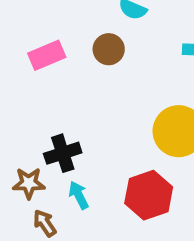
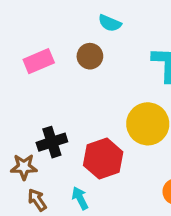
cyan arrow: (79, 195) -> (80, 198), moved
red hexagon: (149, 195) -> (103, 159), moved

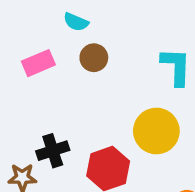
cyan semicircle: (110, 23) -> (76, 22), moved

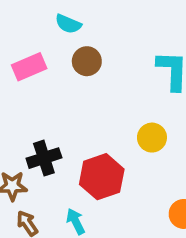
yellow circle: (156, 131) -> (152, 138), size x0.6

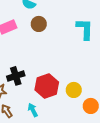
yellow circle: (152, 138) -> (74, 90), moved

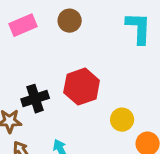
red hexagon: (47, 86) -> (82, 87), moved

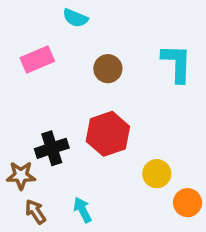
brown circle: (70, 21) -> (108, 69), moved

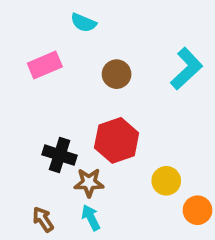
cyan L-shape: (177, 63) -> (186, 69), turned 45
black cross: (52, 148) -> (60, 155), turned 36
brown star: (21, 175) -> (89, 183), moved

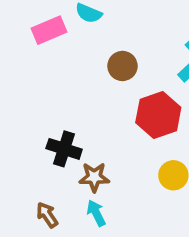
pink rectangle: (45, 65) -> (49, 30), moved
red hexagon: (117, 140) -> (158, 115), moved

